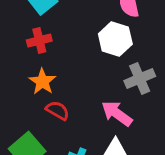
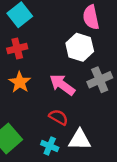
red semicircle: (58, 110) -> (58, 117), moved
pink arrow: (117, 113) -> (62, 85), moved

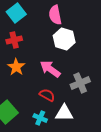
pink semicircle: (91, 17) -> (55, 15), moved
gray cross: (100, 80) -> (80, 83), moved

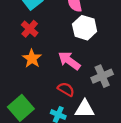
red cross: (14, 40) -> (30, 29), turned -35

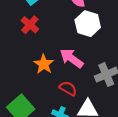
orange star: (32, 58) -> (44, 64), moved

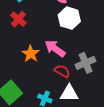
red semicircle: (68, 88) -> (62, 71), moved

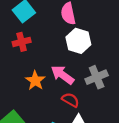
red cross: (18, 19) -> (22, 42), turned 35
gray cross: (86, 63) -> (97, 77), moved

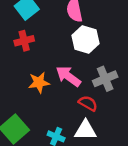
orange star: (35, 81) -> (39, 82), turned 30
red semicircle: (70, 100) -> (88, 103), moved

